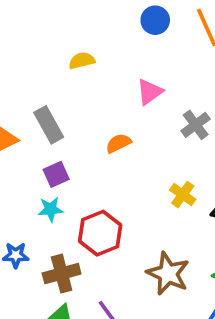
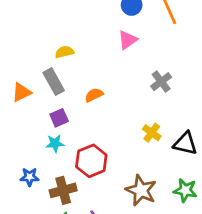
yellow semicircle: (82, 61) -> (64, 52), moved
pink triangle: (150, 92) -> (128, 40), moved
orange semicircle: (118, 143) -> (94, 95), moved

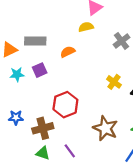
yellow semicircle: (64, 52) -> (86, 27), moved
gray rectangle: (54, 82) -> (35, 41), turned -60
cyan star: (55, 143) -> (17, 74), moved

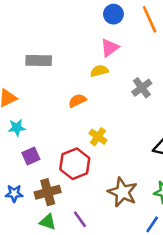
gray rectangle: (35, 41) -> (39, 61), moved
purple square: (40, 70) -> (31, 156), moved
yellow cross: (114, 82) -> (98, 137), moved
blue star: (16, 118) -> (14, 193), moved

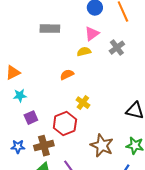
gray rectangle: (39, 61) -> (50, 29), moved
gray cross: (142, 88) -> (117, 48), moved

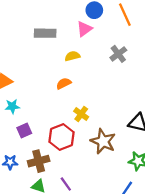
pink triangle: (92, 34) -> (84, 29), moved
yellow semicircle: (84, 52) -> (72, 56), moved
brown star: (102, 146) -> (103, 141), moved

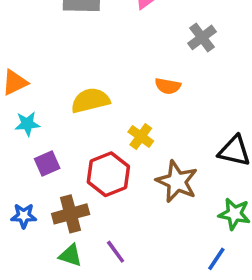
yellow semicircle: (72, 56) -> (90, 100), moved, size x1.5
orange semicircle: (64, 83) -> (168, 86), moved, turned -144

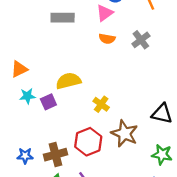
orange semicircle: (168, 86) -> (107, 39), moved
purple square: (47, 163) -> (48, 102), moved
red hexagon: (108, 174) -> (88, 142), moved

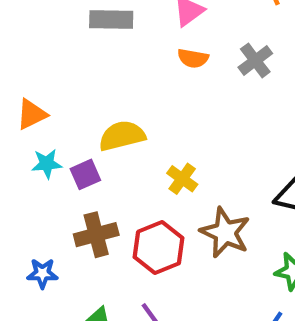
brown cross: (55, 155) -> (96, 235), moved

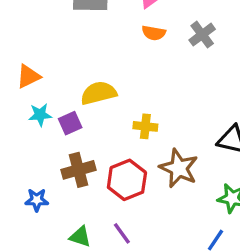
yellow cross: (182, 179) -> (145, 126), turned -30

